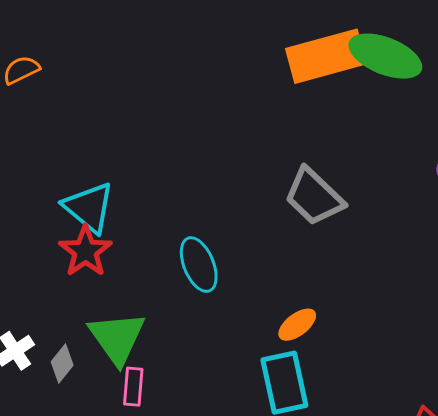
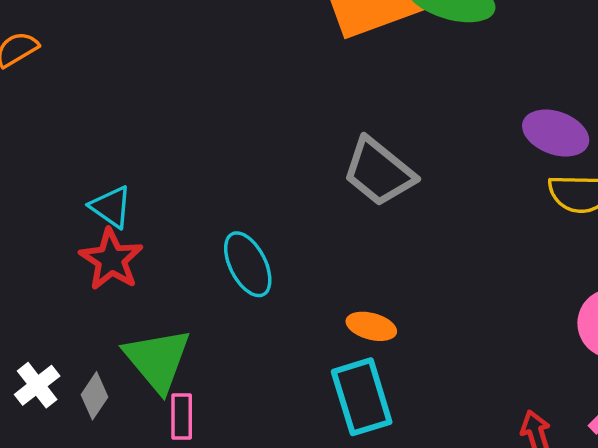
cyan triangle: (89, 207) -> (111, 207), size x0.7
orange ellipse: (297, 325) -> (371, 326), turned 57

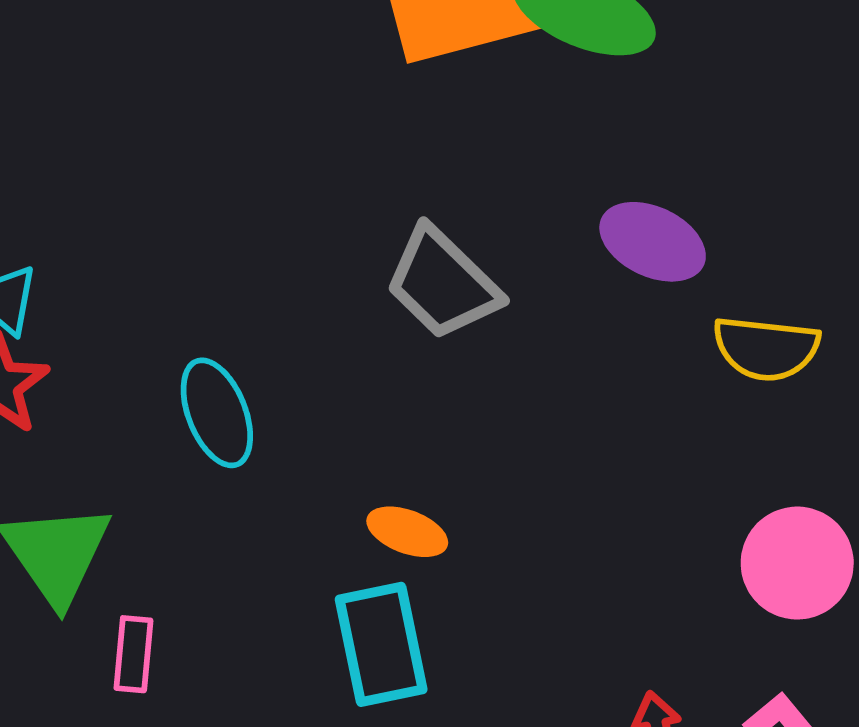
purple ellipse: (556, 133) -> (653, 242), moved
pink rectangle: (182, 416) -> (133, 654), moved

